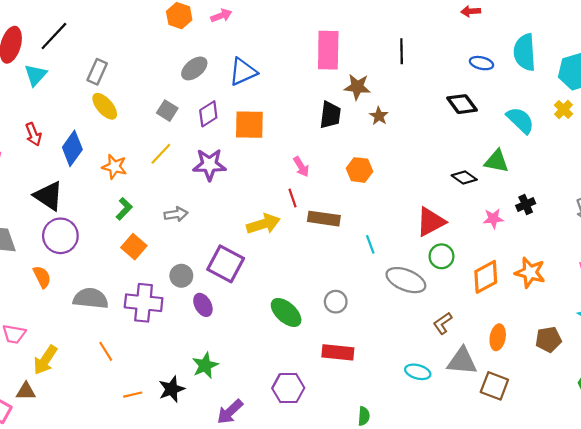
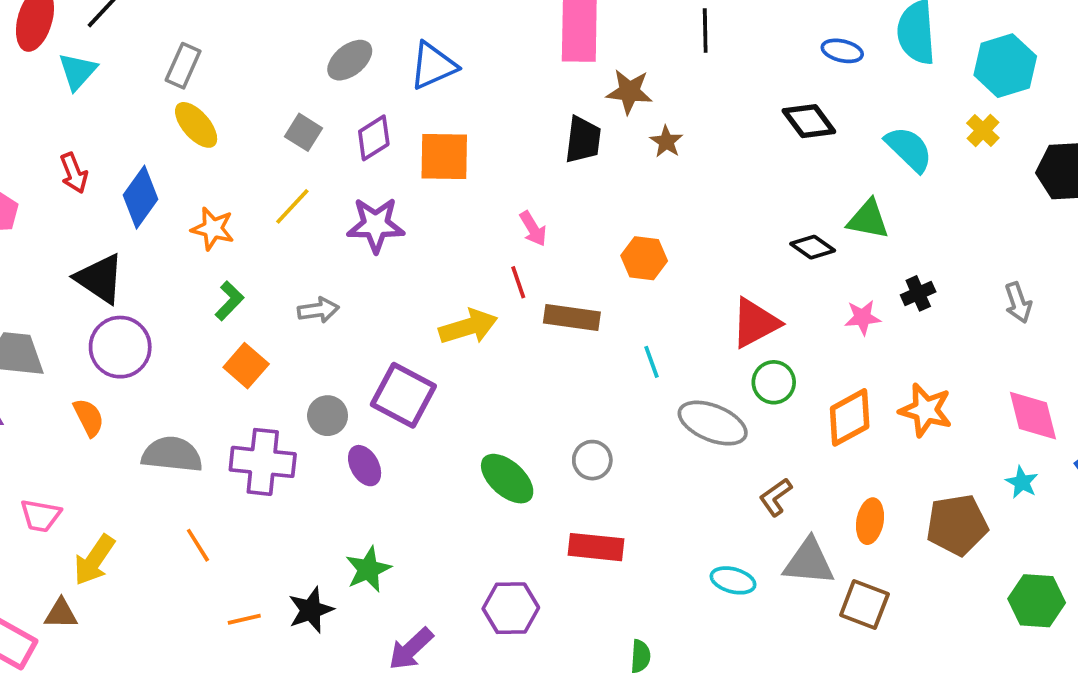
orange hexagon: (359, 170) -> (644, 258), moved
brown pentagon: (548, 339) -> (957, 525), size x1.4

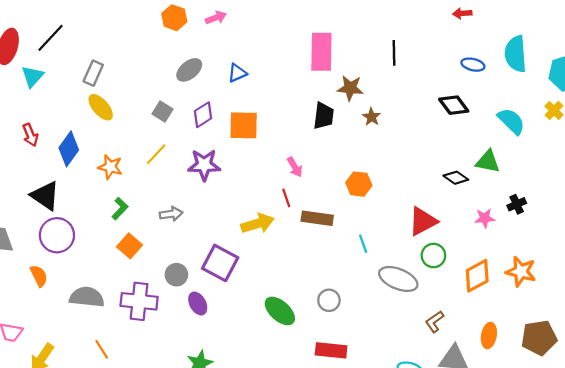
blue triangle: (433, 66) -> (237, 73), size x0.7

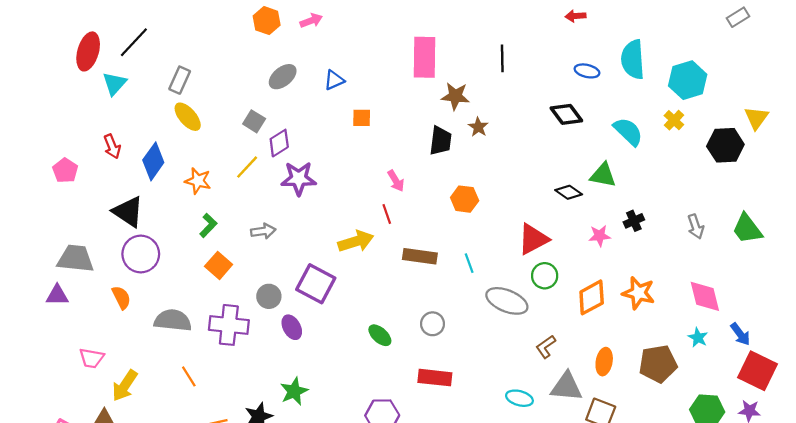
purple diamond: (203, 115) -> (279, 143), moved
black trapezoid: (324, 116) -> (441, 141), moved
orange square: (244, 125) -> (362, 118), moved, size x0.6
brown rectangle: (317, 218) -> (420, 256), moved
green ellipse: (280, 311) -> (380, 335), size x0.7

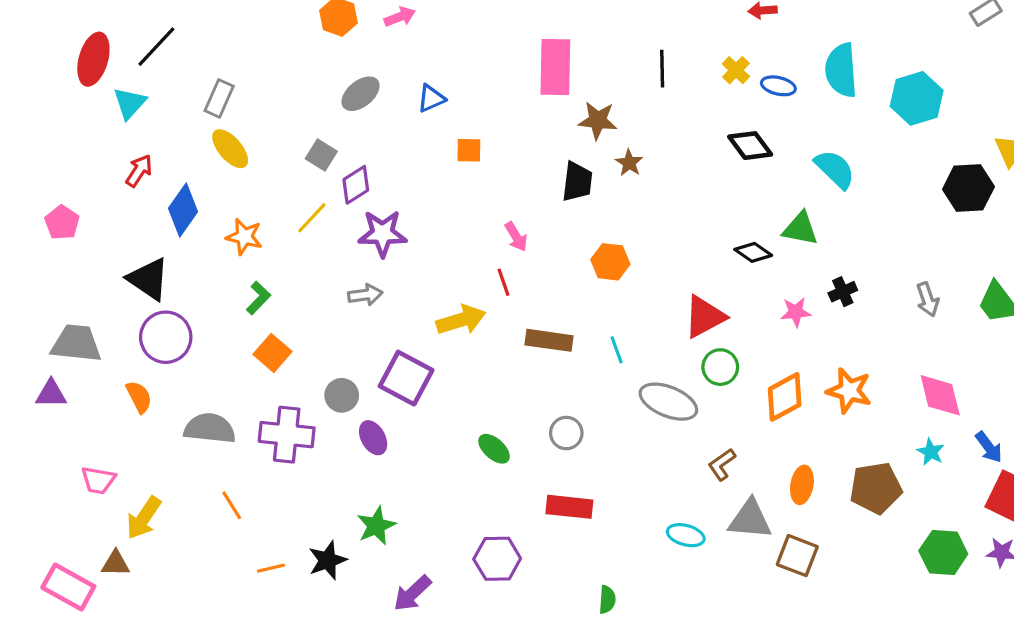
yellow cross: (674, 120) -> (736, 70), moved
red arrow: (112, 146) -> (139, 171), moved, turned -125
gray arrow: (263, 231) -> (365, 295), moved

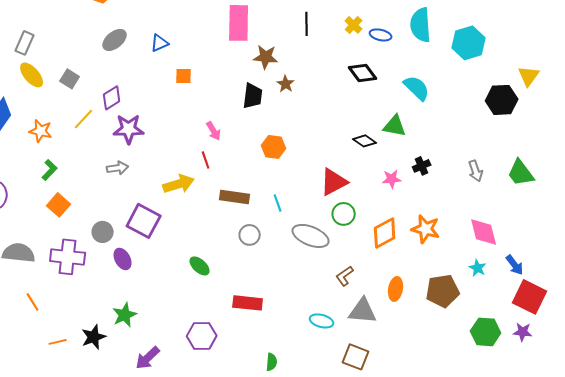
gray square: (321, 155) -> (70, 79), moved
gray circle: (566, 433) -> (250, 235), moved
brown square: (797, 556) -> (356, 357), moved

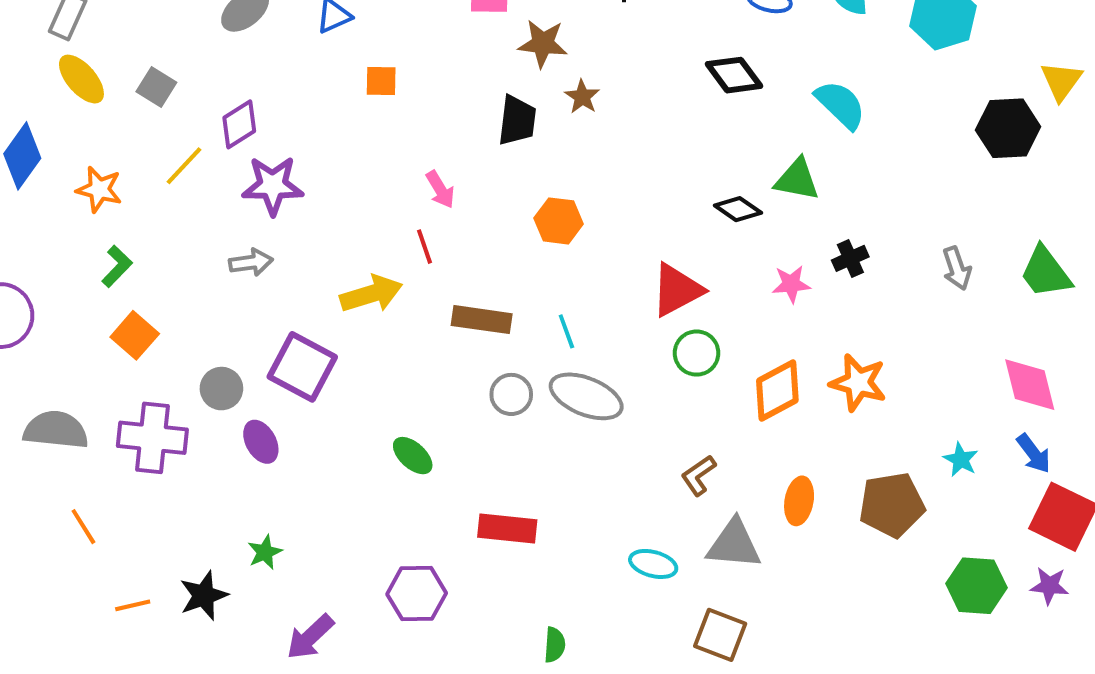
pink diamond: (484, 232) -> (1030, 385), moved
gray ellipse: (311, 236) -> (586, 396), moved
green star: (125, 315) -> (265, 552), size x0.7

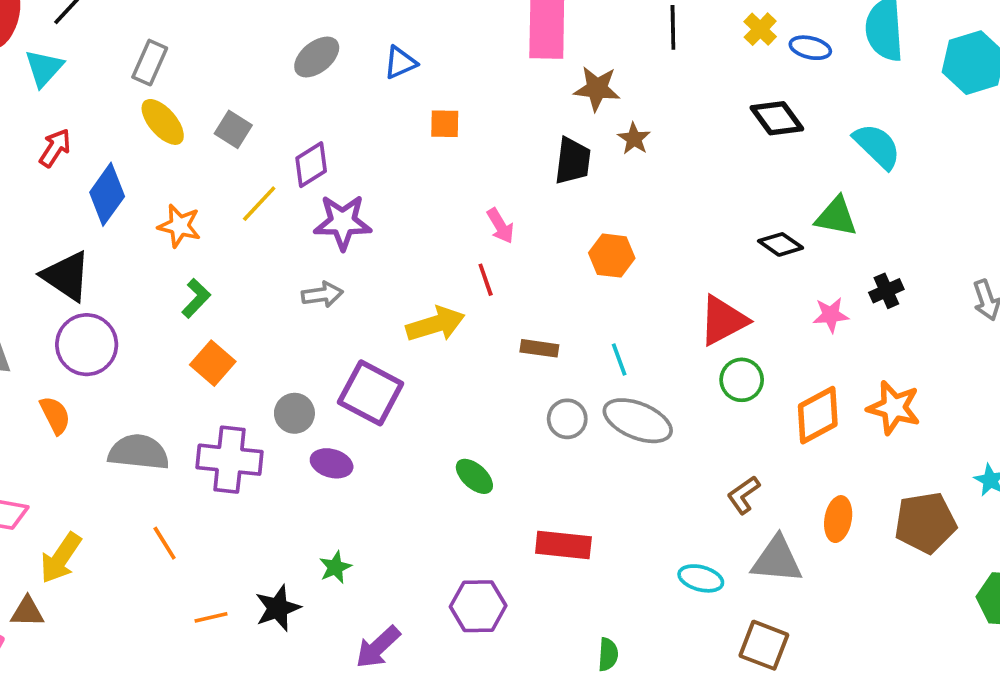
brown rectangle: (482, 320) -> (539, 348), size x0.7
purple ellipse: (261, 442) -> (332, 463), turned -45

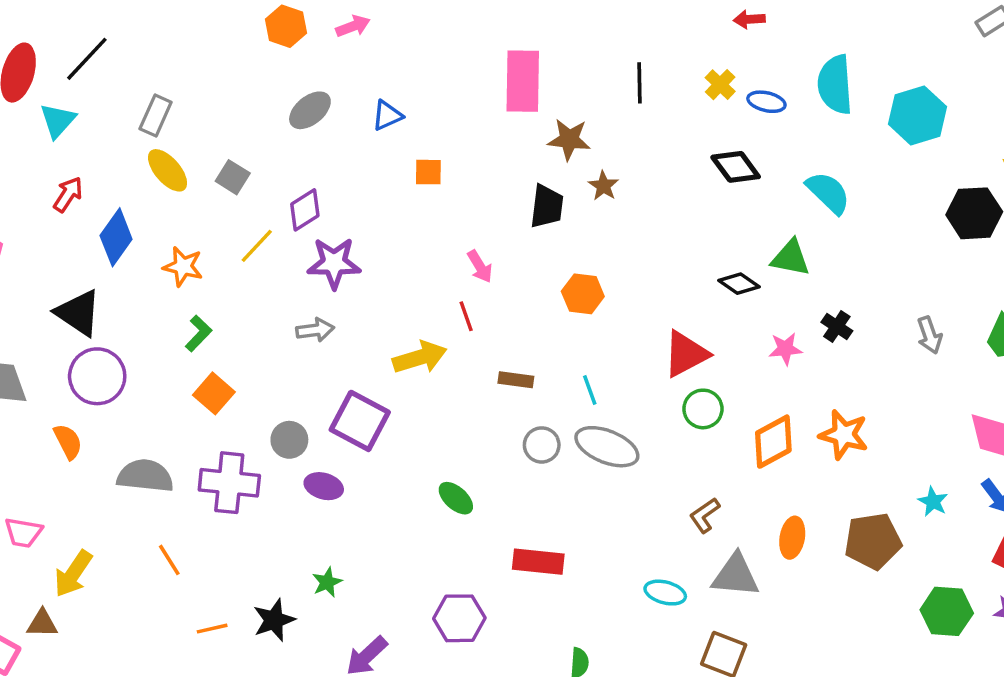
black cross: (886, 291) -> (837, 327), turned -32

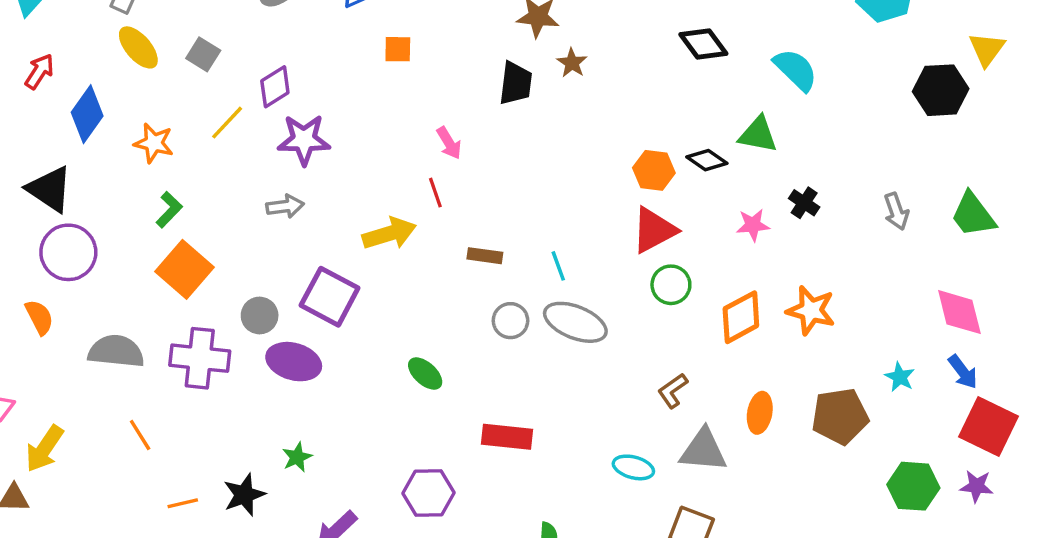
orange hexagon: (583, 294) -> (654, 170), moved
orange square: (214, 393) -> (184, 269), size x1.4
purple ellipse: (324, 486) -> (294, 362), size x1.4

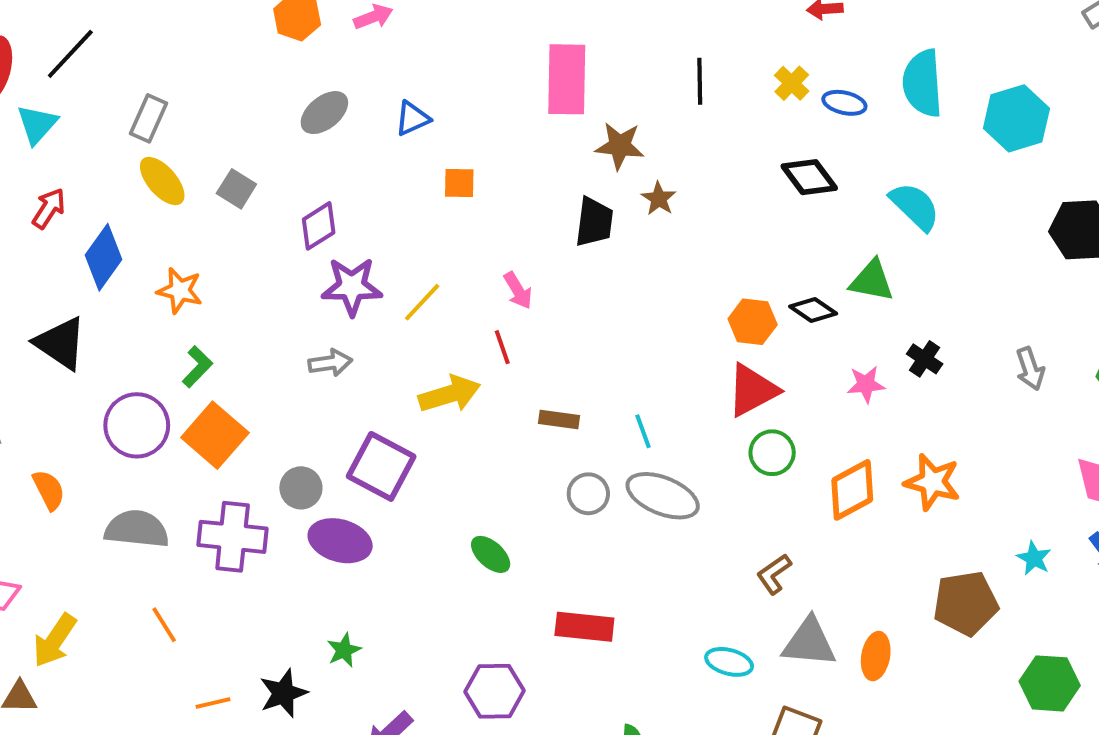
yellow line: (227, 123) -> (422, 302), moved
purple circle: (68, 252) -> (137, 425), moved
orange ellipse: (760, 413) -> (876, 656), moved

